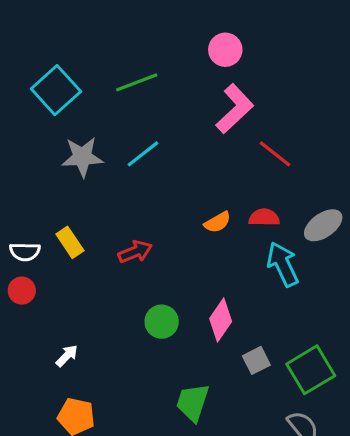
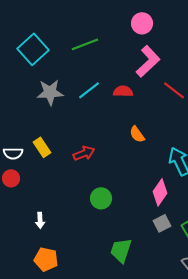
red semicircle: (264, 218) -> (123, 91), moved
orange semicircle: (218, 222) -> (137, 134), turned 84
pink diamond: (221, 320) -> (160, 192), moved
white arrow: (67, 356) -> (40, 220), turned 133

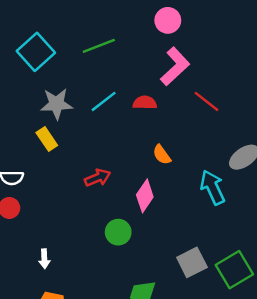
yellow rectangle: (42, 147) -> (47, 139), moved
pink diamond: (160, 192) -> (145, 196), moved
gray square: (162, 223) -> (192, 262), size x1.4

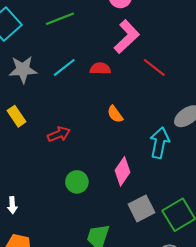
yellow rectangle: (47, 139) -> (17, 116), moved
cyan arrow: (213, 187) -> (160, 143), turned 36
pink diamond: (145, 196) -> (123, 171), moved

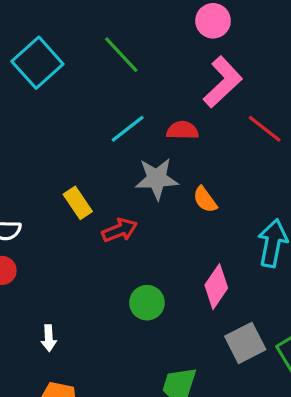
green line: (60, 19) -> (121, 55), turned 68
gray star: (23, 70) -> (157, 179), moved
yellow rectangle: (17, 116) -> (78, 203), moved

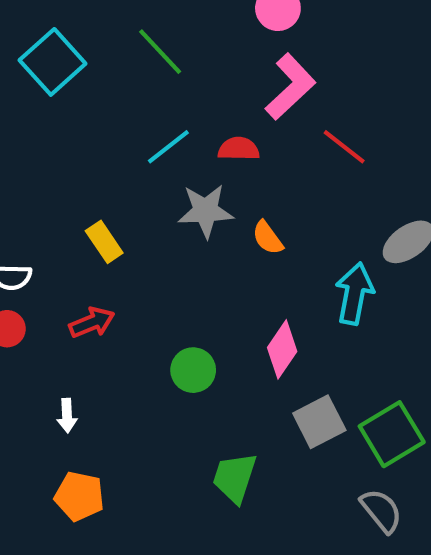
red arrow: (120, 230) -> (92, 323), moved

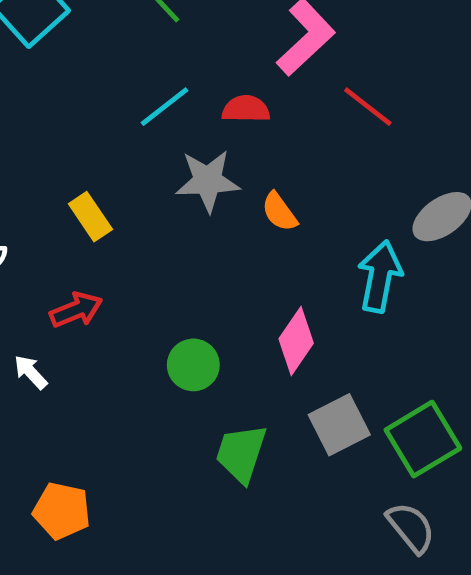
white arrow: (67, 416) -> (31, 372), moved, turned 140
green trapezoid: (235, 478) -> (241, 453), moved

